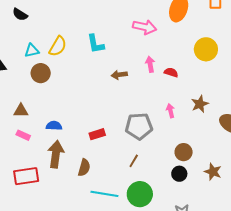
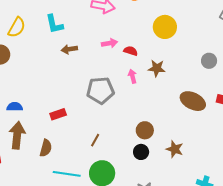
pink arrow: (150, 64) -> (109, 43), turned 91
brown arrow: (119, 75) -> (69, 49), moved
brown star: (200, 104) -> (157, 68), moved, turned 30
pink arrow: (170, 111) -> (132, 76), moved
gray pentagon: (139, 126) -> (100, 90), moved

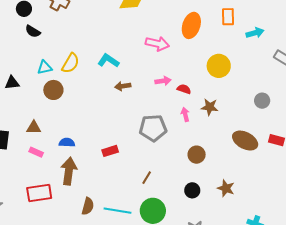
cyan L-shape: (54, 24) -> (108, 61), turned 135
brown circle: (145, 130) -> (197, 155), moved
brown semicircle: (46, 148) -> (88, 206), moved

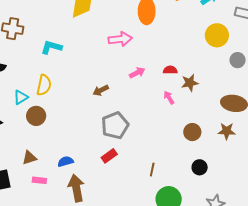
cyan L-shape: (108, 61) -> (51, 47), moved
yellow circle: (219, 66) -> (217, 35), moved
red semicircle: (184, 89) -> (170, 70), moved
gray pentagon: (153, 128) -> (115, 125), moved
brown star: (226, 188) -> (227, 131), moved

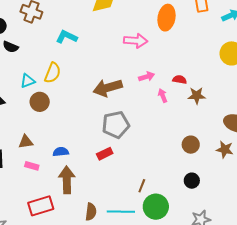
brown arrow: (101, 90) -> (108, 88), size x1.8
pink arrow: (169, 98) -> (163, 96), moved
brown line: (152, 170) -> (142, 186), moved

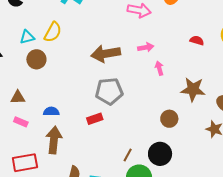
red semicircle: (180, 80) -> (197, 40), moved
brown star: (197, 96) -> (193, 89), moved, size x1.4
brown circle: (191, 145) -> (169, 119), moved
black circle: (192, 181) -> (160, 154), moved, size x1.5

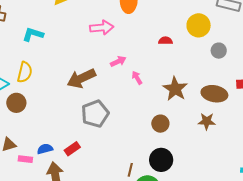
brown star: (193, 89) -> (175, 89), turned -30
red rectangle: (95, 119) -> (72, 149), moved
pink rectangle: (21, 122) -> (25, 159), moved

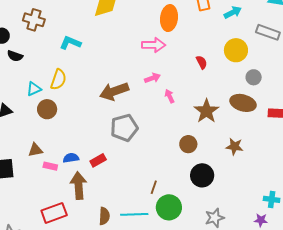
pink arrow: (102, 28) -> (154, 45), moved
red semicircle: (166, 41) -> (202, 62), turned 56
brown ellipse: (214, 94) -> (243, 103), moved
black circle: (161, 160) -> (202, 175), moved

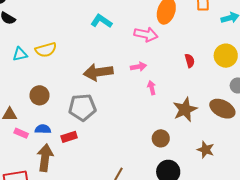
cyan L-shape: (70, 43) -> (101, 21), moved
yellow semicircle: (58, 80) -> (46, 50), turned 45
brown circle: (47, 109) -> (40, 95), moved
gray pentagon: (124, 128) -> (82, 107), moved

